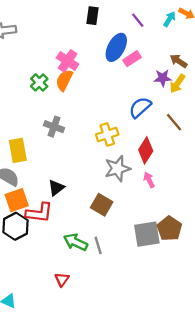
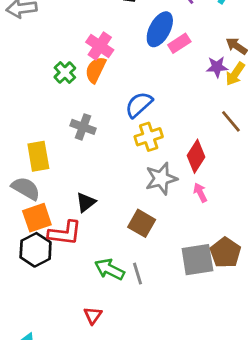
blue semicircle: (140, 107) -> (139, 105), moved

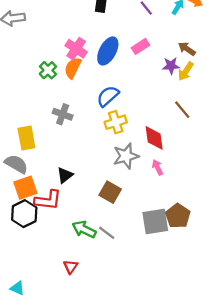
blue ellipse: (160, 29) -> (108, 51), moved
red diamond: (196, 156) -> (154, 138), turned -40
gray line: (137, 274) -> (107, 233), turned -36

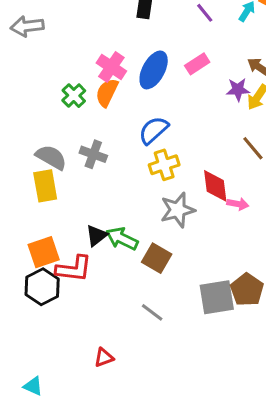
gray semicircle: (16, 164) -> (51, 157), moved
pink arrow: (157, 167) -> (238, 204), moved, turned 126
green arrow: (84, 229) -> (122, 239), moved
red triangle: (71, 267) -> (104, 357), turned 35

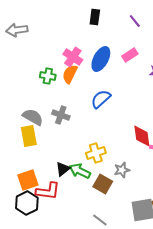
green cross: (74, 96) -> (48, 76), turned -35
yellow cross: (164, 165) -> (96, 153), moved
gray star: (178, 210) -> (122, 170), moved, size x0.7

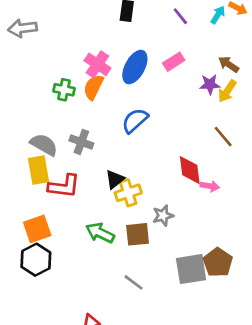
black triangle: (63, 169) -> (115, 179), moved
green arrow: (80, 171) -> (100, 233), moved
brown square: (103, 184) -> (138, 234), turned -36
red L-shape: (48, 191) -> (64, 186), moved

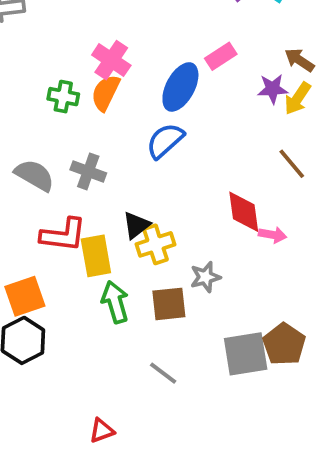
blue ellipse: (135, 67) -> (180, 87), moved
yellow rectangle: (39, 170) -> (96, 256), moved
green arrow: (100, 233) -> (115, 302), turned 48

